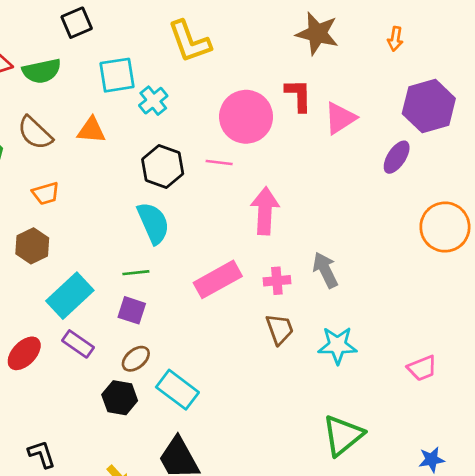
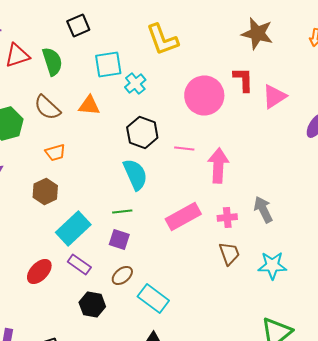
green semicircle: (42, 71) -> (52, 62), turned -96
pink line: (219, 162) -> (184, 148), moved
black hexagon: (120, 398) -> (92, 304), moved

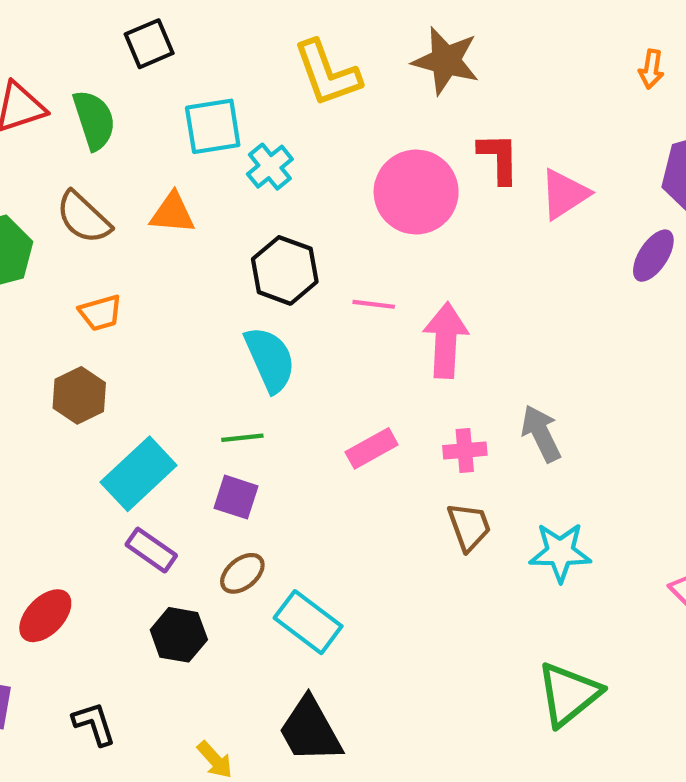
brown star: (257, 34) -> (446, 61), moved
pink rectangle: (183, 216) -> (372, 448), size x0.7
red ellipse: (39, 272) -> (45, 616), moved

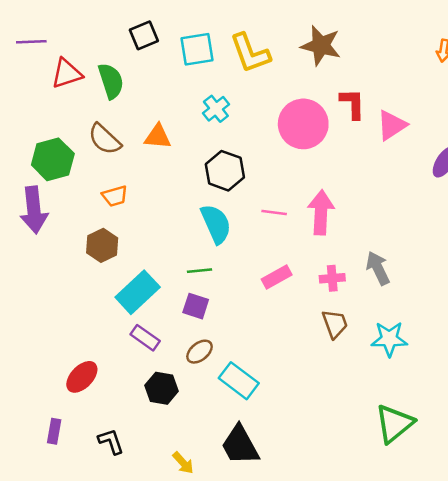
cyan square: (213, 126) -> (197, 49), moved
pink line: (374, 304) -> (274, 212), moved

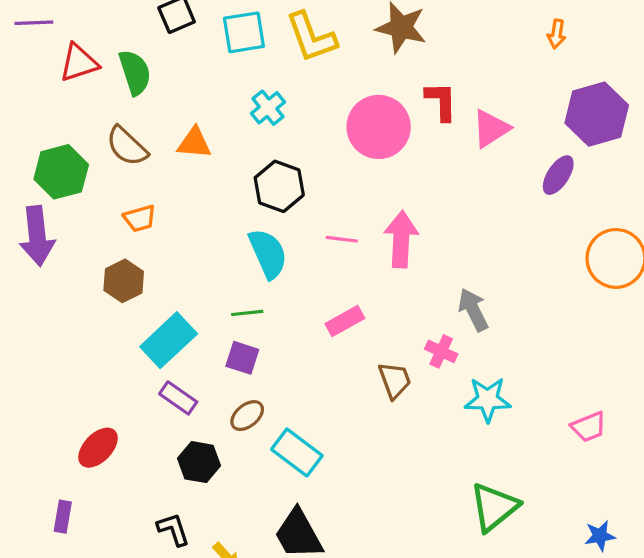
pink cross: (332, 278) -> (441, 351), moved, turned 30
brown trapezoid: (335, 324) -> (395, 380), moved
black L-shape: (111, 441) -> (173, 529), moved

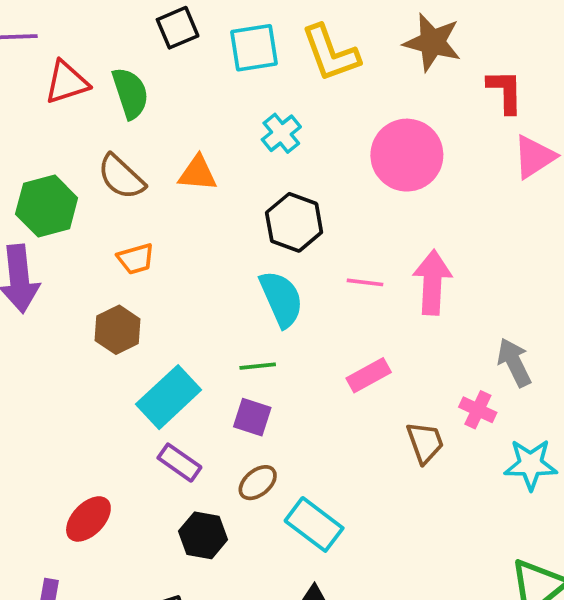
red L-shape: (441, 101) -> (505, 91), moved

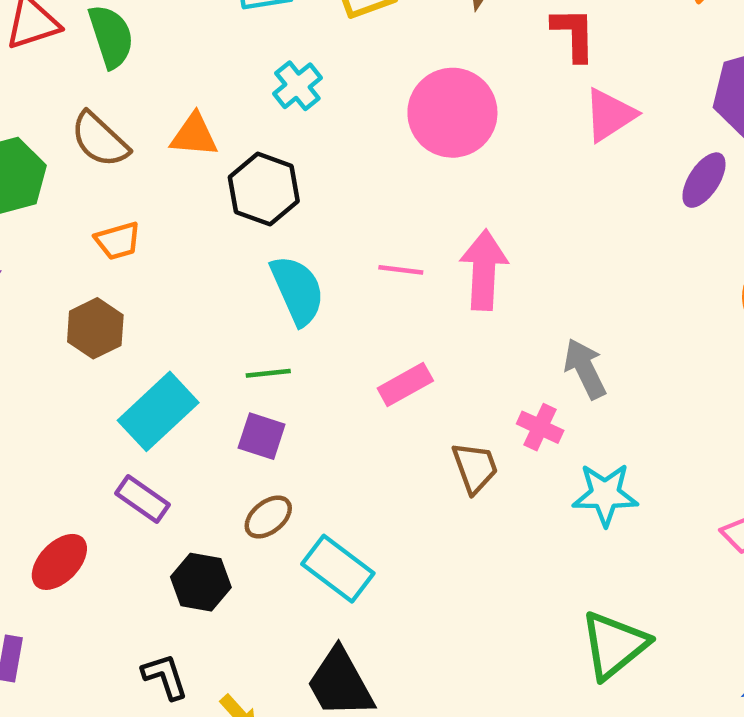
black hexagon: (294, 222) -> (264, 189), moved
purple rectangle: (179, 463) -> (142, 499), moved

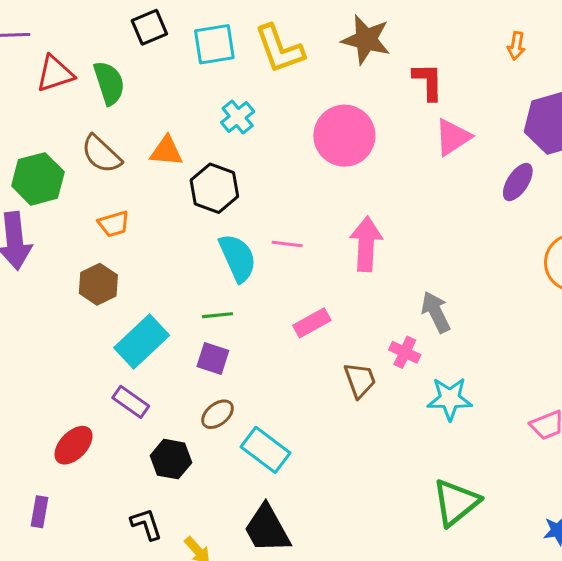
pink line: (401, 270) -> (287, 244), moved

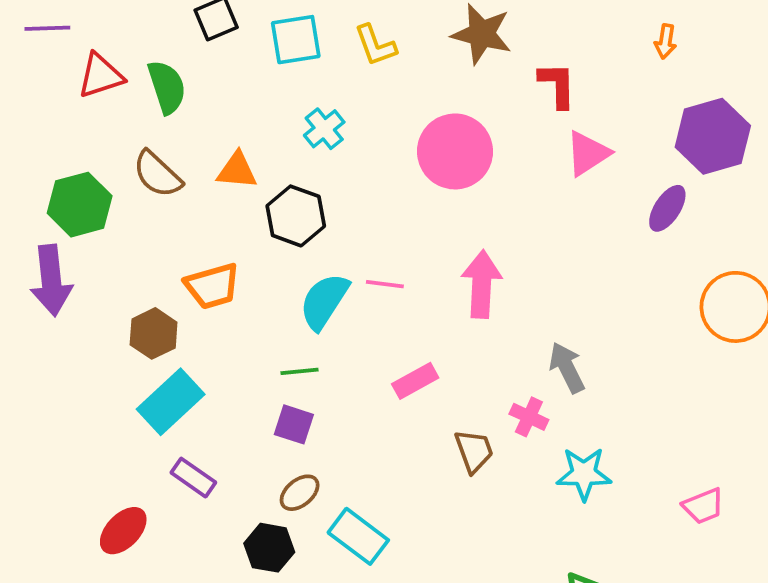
yellow L-shape: (279, 49) -> (375, 45), size x0.7
orange trapezoid: (114, 224) -> (212, 286), moved, size x1.4
cyan semicircle: (238, 258) -> (324, 301), turned -123
cyan rectangle: (142, 341) -> (171, 402), moved
black hexagon: (171, 459) -> (269, 548), moved

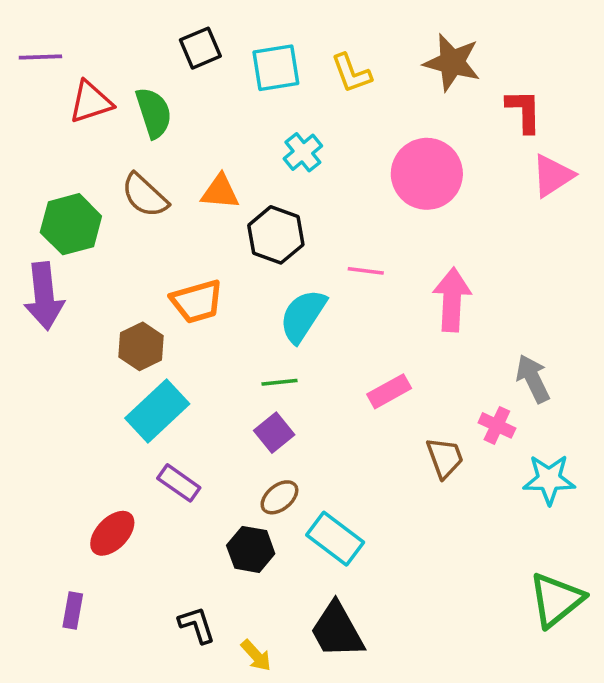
pink line: (385, 284) -> (366, 271), moved
purple square: (294, 424) -> (274, 433), turned 33

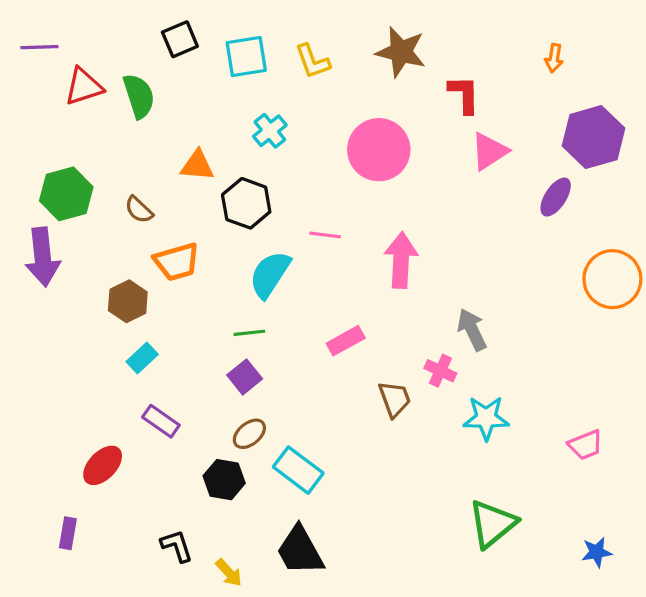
brown semicircle: (145, 195) -> (139, 210), moved, size x0.7
cyan rectangle: (157, 411) -> (142, 358), size x0.6

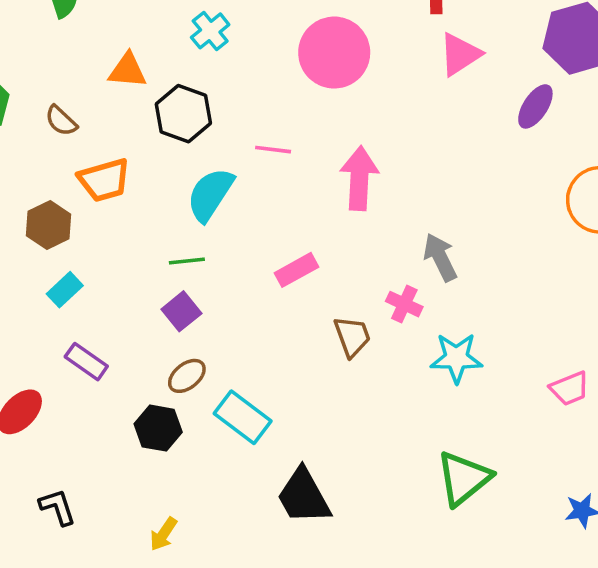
black L-shape: (177, 546) -> (58, 507), moved
black trapezoid: (300, 551) -> (304, 496), moved
yellow arrow: (229, 573) -> (164, 534), turned 76

